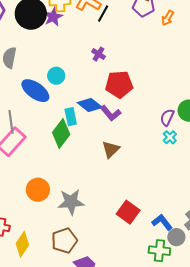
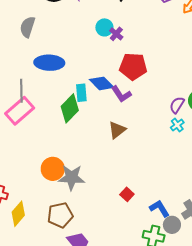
cyan circle: (56, 76) -> (104, 27), moved
blue ellipse: (35, 91) -> (49, 63), turned -40
orange circle: (38, 190) -> (53, 169), moved
red square: (128, 212) -> (127, 194), size x0.6

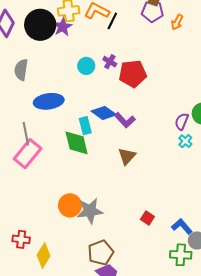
cyan circle: (104, 27) -> (86, 66), moved
red pentagon: (133, 66) -> (133, 74), moved
green diamond: (70, 108) -> (77, 143), turned -48
brown pentagon: (60, 215) -> (101, 253), moved

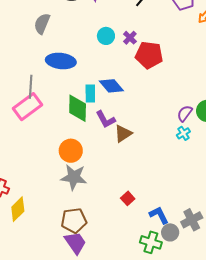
purple L-shape: (125, 120) -> (106, 119), moved
orange circle: (70, 205) -> (71, 151), moved

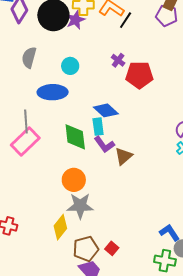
cyan circle: (106, 36) -> (70, 66), moved
cyan rectangle: (90, 94) -> (98, 127), moved
red square: (128, 198) -> (112, 248), moved
yellow diamond: (18, 209) -> (60, 227), moved

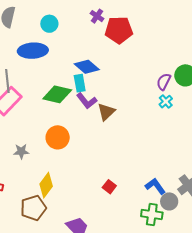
green diamond: (75, 137) -> (57, 94), turned -68
gray star: (80, 206) -> (21, 151), moved, size x0.6
red square: (112, 248) -> (109, 187), moved
brown pentagon: (86, 249) -> (33, 208), moved

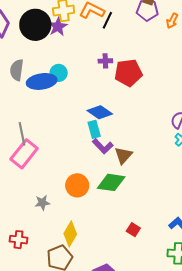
purple cross: (97, 16) -> (105, 61), turned -32
blue ellipse: (33, 51) -> (42, 81), moved
green diamond: (57, 94) -> (111, 182), moved

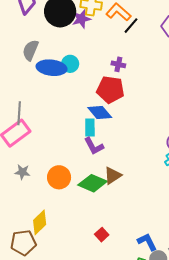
red pentagon: (128, 73) -> (110, 90), moved
brown triangle: (123, 155) -> (113, 175), moved
gray star: (42, 203) -> (22, 172), moved

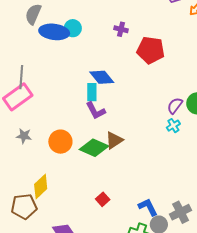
red pentagon: (110, 90) -> (151, 50), moved

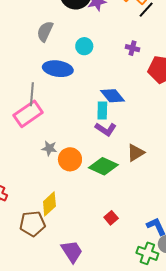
blue ellipse: (54, 32) -> (58, 69), moved
purple L-shape: (96, 111) -> (106, 129), turned -30
gray star: (24, 136) -> (49, 148), moved
brown triangle: (114, 140) -> (136, 153), moved

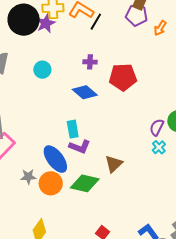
blue ellipse: (58, 69) -> (55, 159), moved, turned 56
blue diamond: (112, 96) -> (85, 92), moved

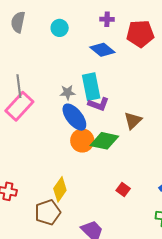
cyan rectangle: (73, 129) -> (91, 87), size x1.5
gray star: (28, 177) -> (68, 92), moved
orange circle: (51, 183) -> (82, 141), moved

